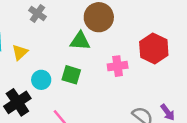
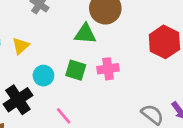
pink cross: (118, 66) -> (108, 69), moved

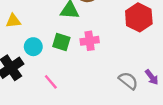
yellow triangle: (21, 46) -> (13, 21), turned 35

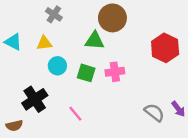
yellow triangle: (13, 21) -> (44, 43), moved
cyan circle: (33, 47) -> (57, 66), moved

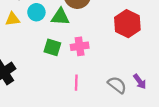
cyan circle: (57, 66) -> (36, 12), moved
pink line: (75, 114) -> (76, 83), moved, turned 42

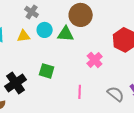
pink cross: (80, 46) -> (95, 60), moved, turned -35
green square: (52, 47) -> (47, 71), moved

